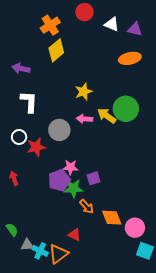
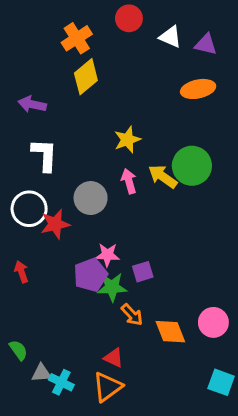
pink arrow: (85, 119) -> (129, 181), turned 70
white circle: (19, 137) -> (29, 209), size x1.5
pink circle: (135, 228) -> (213, 322), moved
orange triangle: (58, 254) -> (107, 387), moved

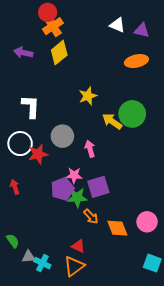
red circle: (129, 18) -> (48, 12), moved
purple arrow: (32, 104) -> (23, 53), moved
pink arrow: (129, 181) -> (90, 149), moved
purple square: (143, 272) -> (98, 187), size x1.5

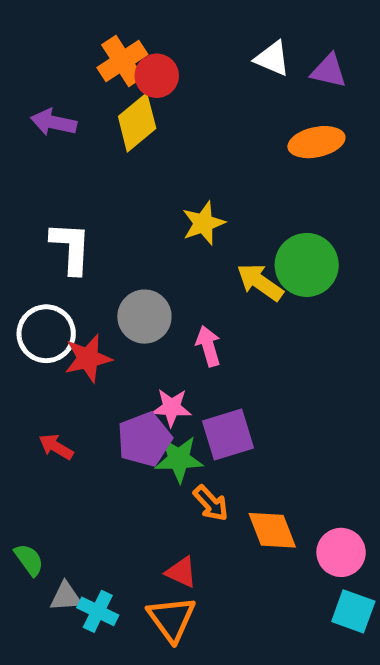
red circle: (48, 12) -> (157, 76), moved
red arrow: (15, 187) -> (56, 447), moved, turned -40
pink circle: (147, 222) -> (341, 552), moved
orange triangle: (74, 266) -> (171, 619), turned -30

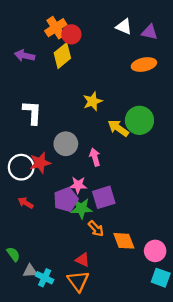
white circle: (46, 334) -> (21, 167), moved

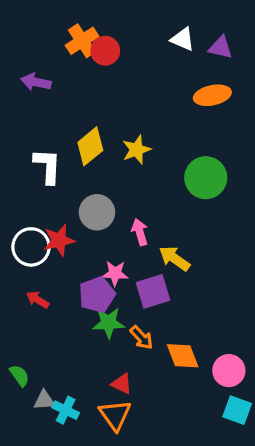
yellow diamond: (62, 56) -> (90, 146), moved
yellow arrow: (118, 128) -> (174, 258), moved
green star: (81, 208) -> (108, 323), moved

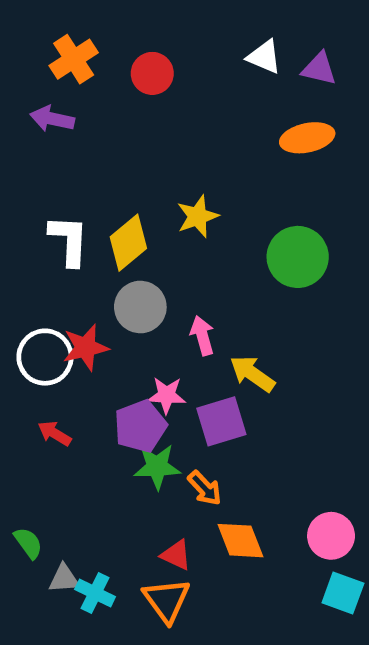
orange cross: (82, 41) -> (74, 59), moved
yellow diamond: (90, 146) -> (128, 243), moved
orange diamond: (183, 356) -> (240, 541), moved

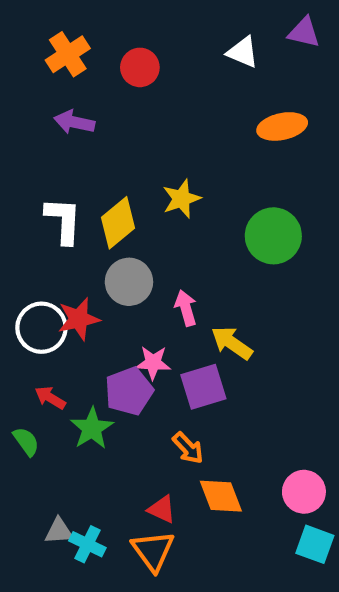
purple triangle: (319, 69) -> (304, 32), moved
purple arrow: (52, 119) -> (74, 122), moved
green star: (157, 467) -> (92, 428), moved, turned -30
green semicircle: (28, 543) -> (26, 441), moved

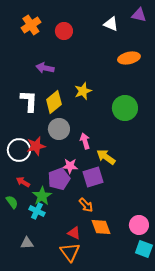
purple arrow: (74, 122) -> (45, 68), moved
cyan cross: (87, 544) -> (37, 211), moved

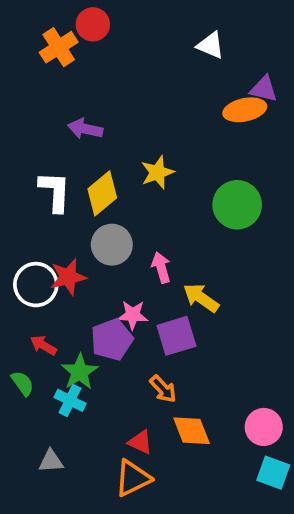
purple triangle: (139, 15) -> (264, 89), moved
red circle: (64, 31) -> (93, 24), moved
orange triangle: (70, 252) -> (133, 478), turned 40

